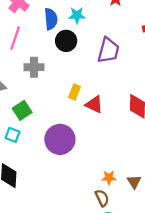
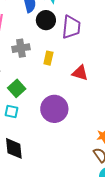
purple trapezoid: (108, 50) -> (71, 27), moved
yellow rectangle: (74, 92) -> (48, 58), moved

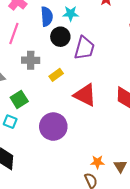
yellow rectangle: (48, 58) -> (56, 75), turned 32
red triangle: (80, 73) -> (85, 95), size x1.4

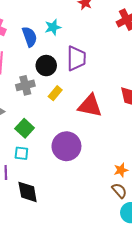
black circle: (60, 37) -> (46, 66), moved

